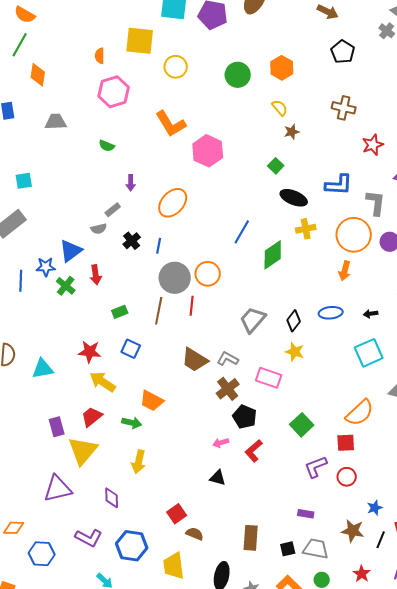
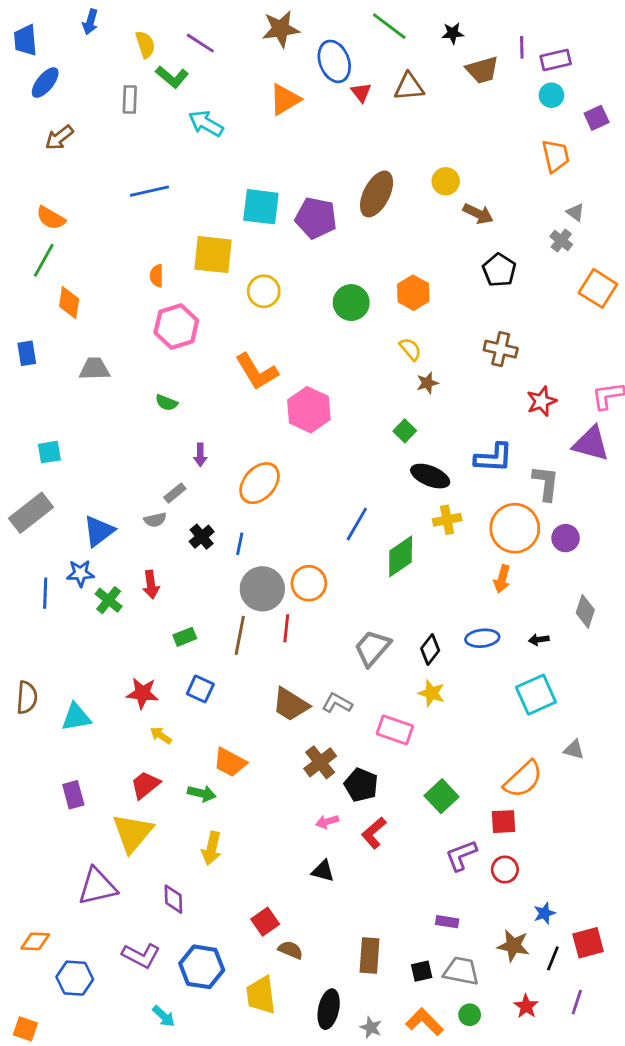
blue triangle: (71, 251) -> (99, 531), moved
yellow arrow: (103, 382) -> (161, 736), size x0.6
brown cross: (228, 389) -> (320, 762), moved
purple rectangle: (57, 427) -> (73, 795), moved

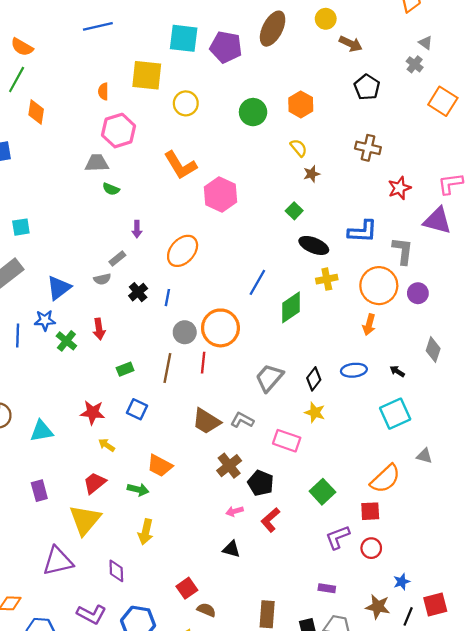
gray trapezoid: (94, 369) -> (97, 163), moved
orange circle: (309, 583) -> (220, 328), size x1.4
gray circle: (262, 589) -> (185, 332), size x0.7
black arrow: (539, 640) -> (397, 371), turned 40

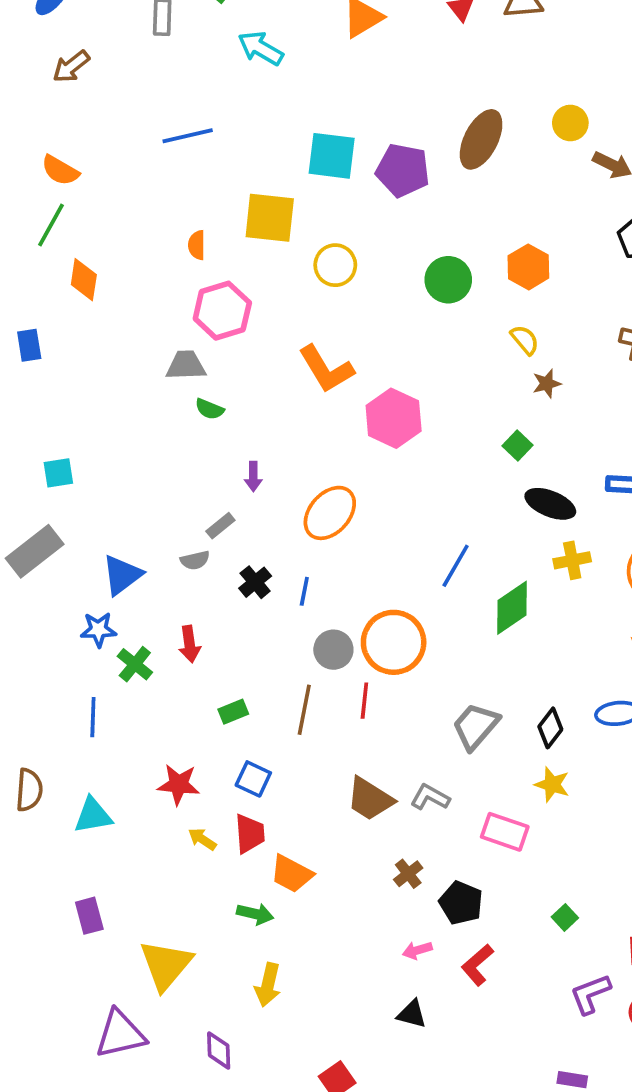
blue line: (18, 336) -> (93, 717), moved
brown cross: (229, 466) -> (408, 874), size x0.7
red trapezoid: (95, 483) -> (250, 834), moved, turned 125
green square: (322, 492) -> (565, 917), size x0.6

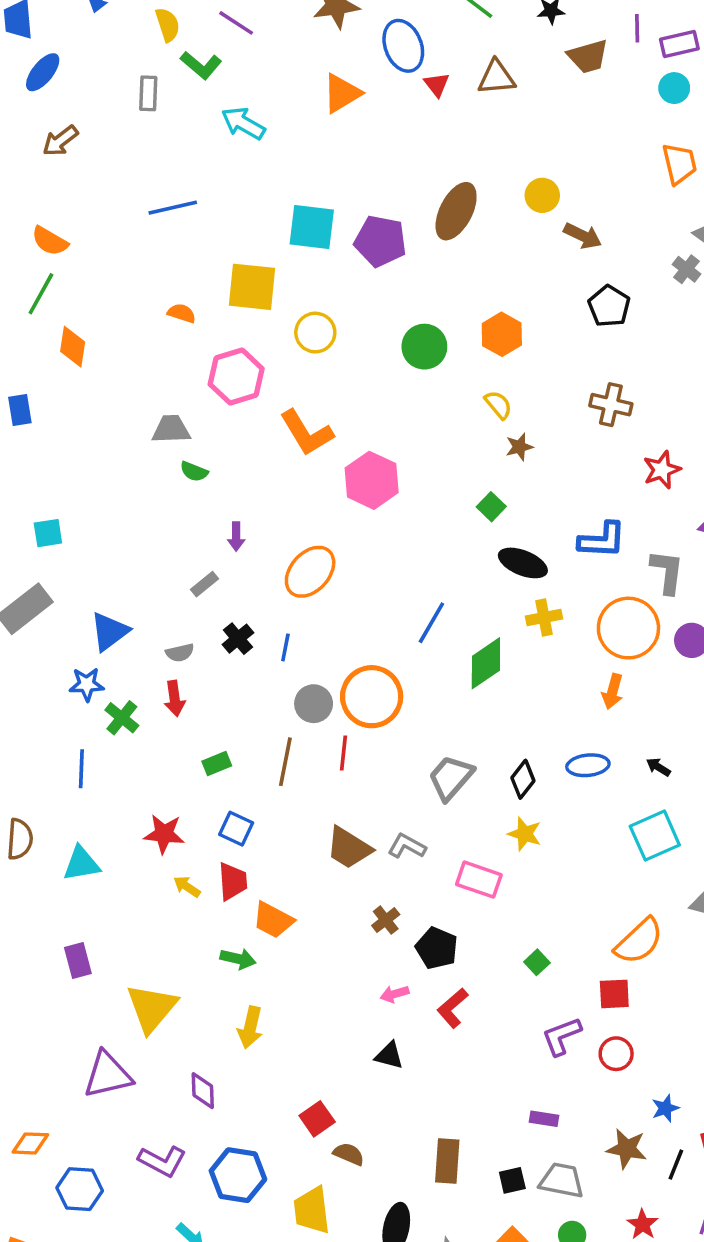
orange semicircle: (197, 245) -> (182, 313), turned 108
pink hexagon: (222, 311) -> (236, 377), moved
gray semicircle: (195, 560) -> (180, 653), moved

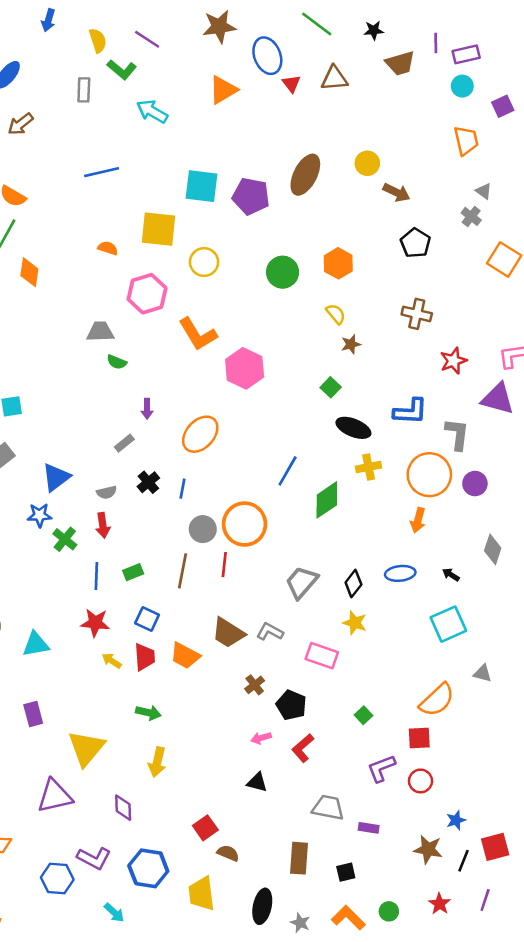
blue line: (81, 769) -> (96, 576), moved
orange trapezoid: (273, 920) -> (185, 656), moved
gray trapezoid: (562, 1180) -> (328, 808), moved
blue hexagon: (80, 1189) -> (57, 878), moved

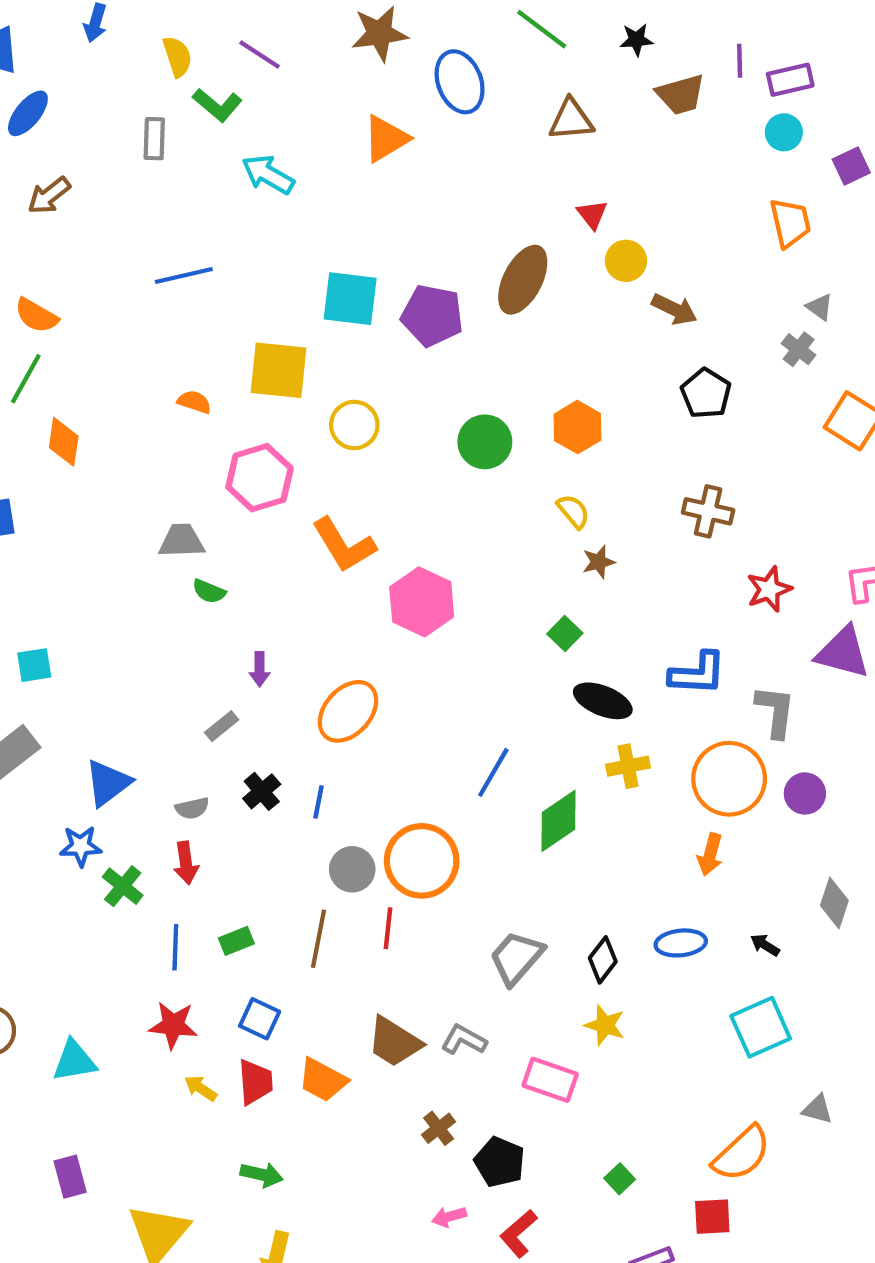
red triangle: (291, 84) -> (592, 214), moved

